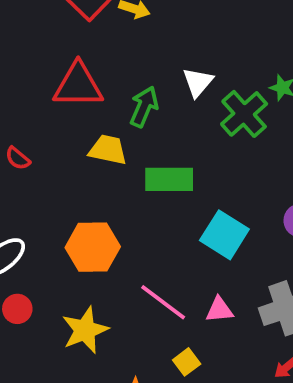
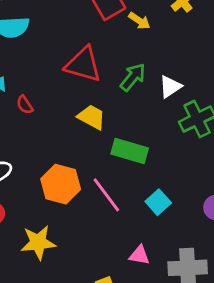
green arrow: (144, 107) -> (133, 77), moved
cyan square: (224, 235) -> (158, 202), size x0.7
pink line: (163, 302) -> (106, 195), moved

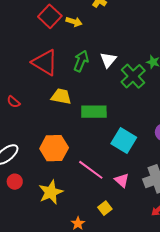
red triangle: (83, 64) -> (45, 63), turned 32
pink line: (106, 195) -> (91, 170), moved
cyan square: (158, 202) -> (124, 140), size x1.4
pink triangle: (139, 255) -> (122, 180), turned 49

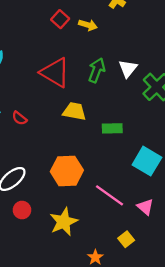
red square: (50, 16) -> (60, 19), size x0.7
green rectangle: (94, 112) -> (112, 128), size x0.7

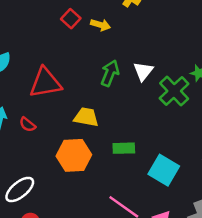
red triangle: (55, 73) -> (45, 83), moved, turned -40
green rectangle: (112, 128) -> (124, 148), moved
orange hexagon: (67, 171) -> (74, 155), moved

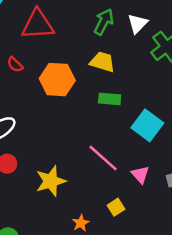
yellow trapezoid: (86, 117) -> (102, 62), moved
orange hexagon: (74, 155) -> (57, 80), moved

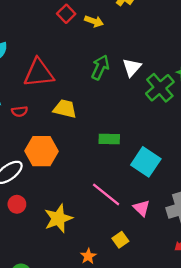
yellow trapezoid: (102, 62) -> (65, 109), moved
red semicircle: (15, 65) -> (20, 111), turned -49
orange hexagon: (57, 80) -> (42, 151), moved

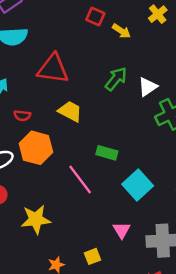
red square: (66, 14) -> (95, 16), turned -36
red semicircle: (20, 111) -> (22, 116), moved
pink line: (106, 194) -> (80, 179), moved

